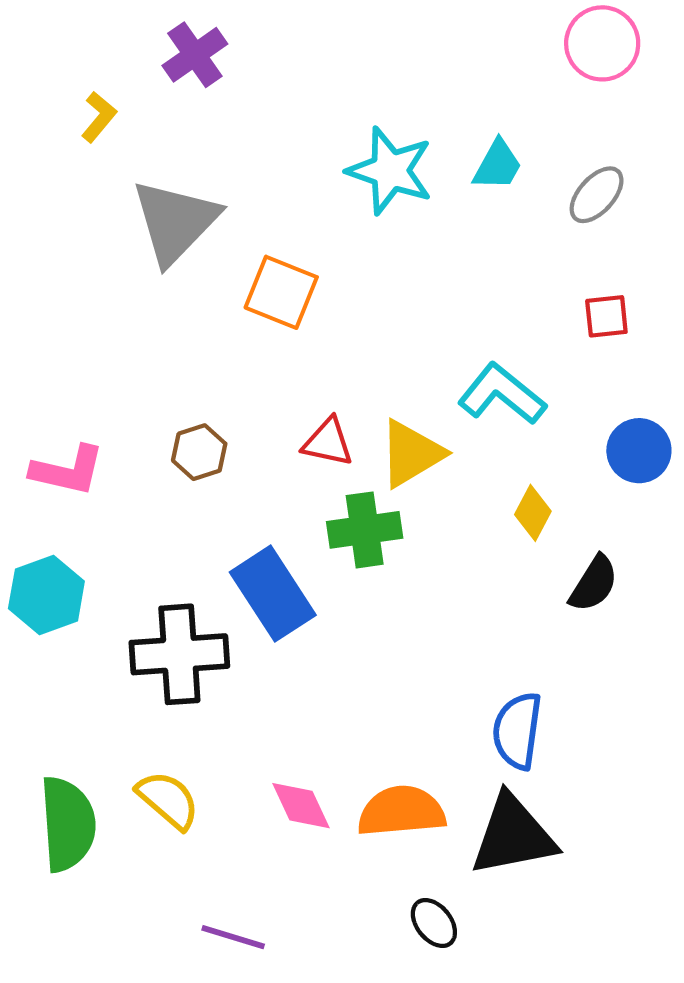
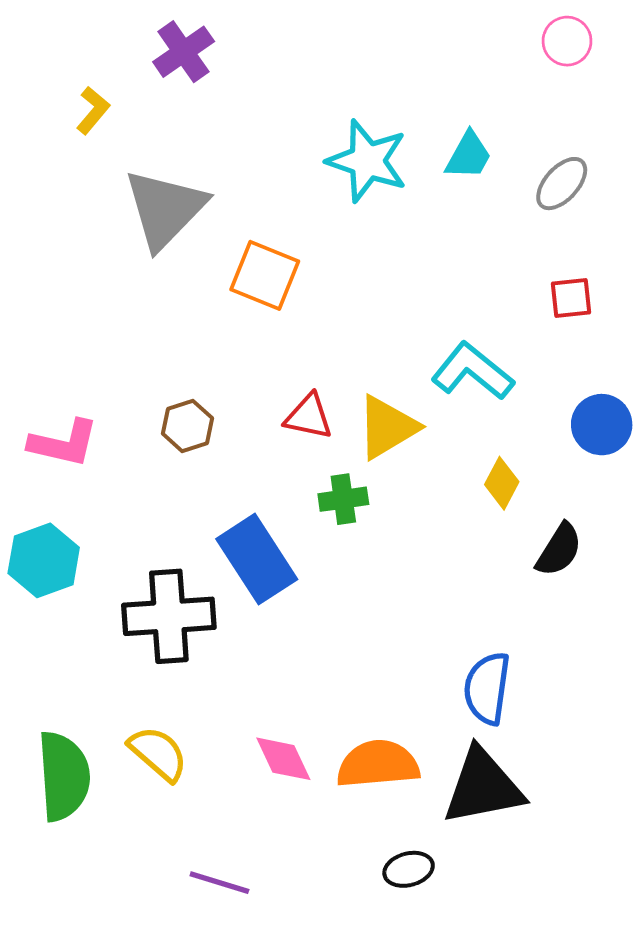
pink circle: (602, 43) -> (567, 41), size x0.7
green cross: (365, 530) -> (343, 499), size x0.7
black ellipse: (434, 923) -> (409, 869), turned -66

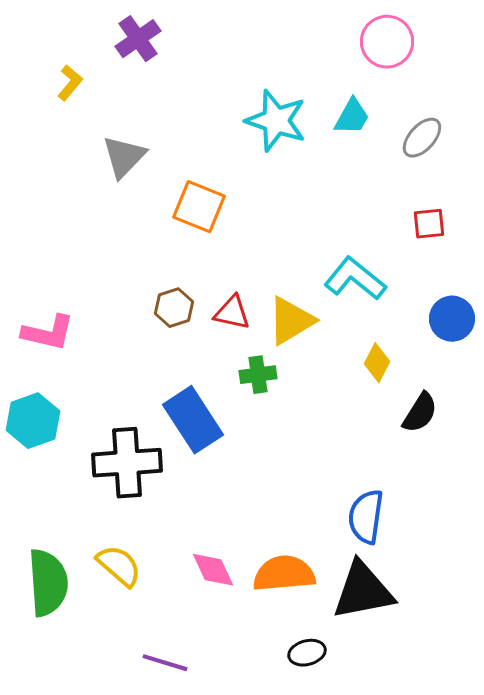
pink circle: (567, 41) -> (387, 42), moved, size x1.4
gray triangle: (165, 209) -> (124, 157), size x0.7
brown hexagon: (188, 426) -> (174, 308), moved

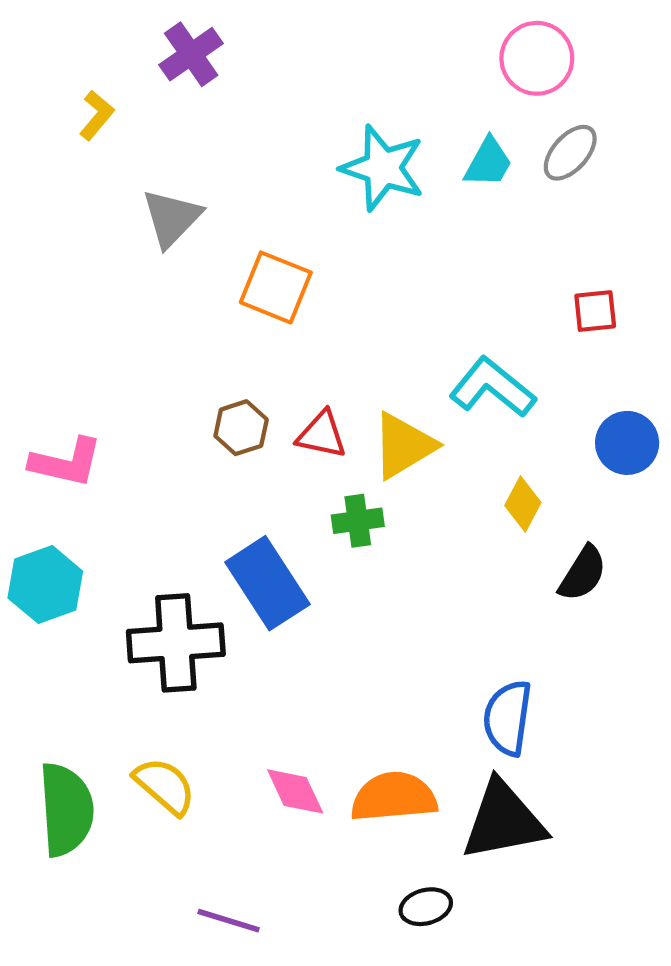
gray ellipse: (422, 138) -> (570, 153), moved

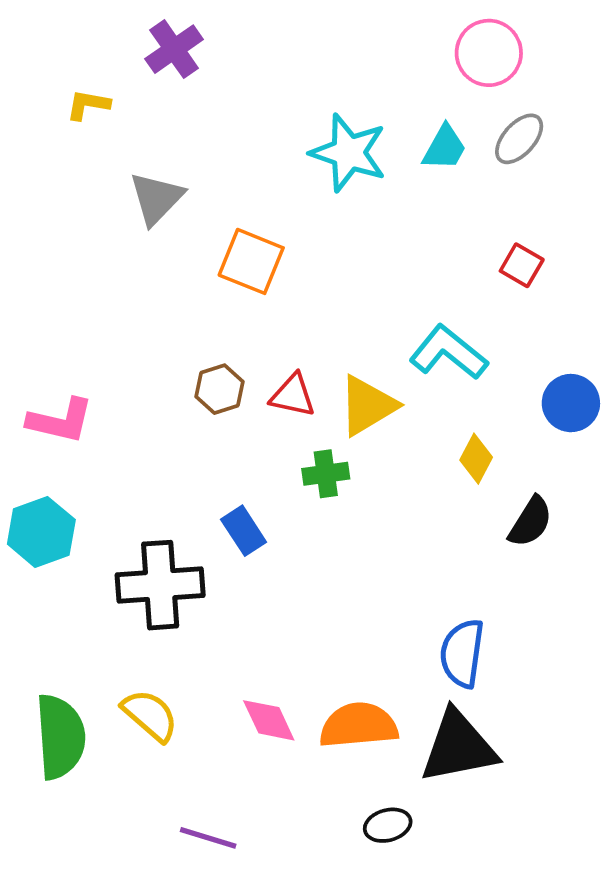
yellow L-shape: (97, 115) -> (88, 105), turned -120
red square: (595, 311) -> (522, 265), moved, turned 36
blue rectangle: (267, 583) -> (244, 531), size x0.6

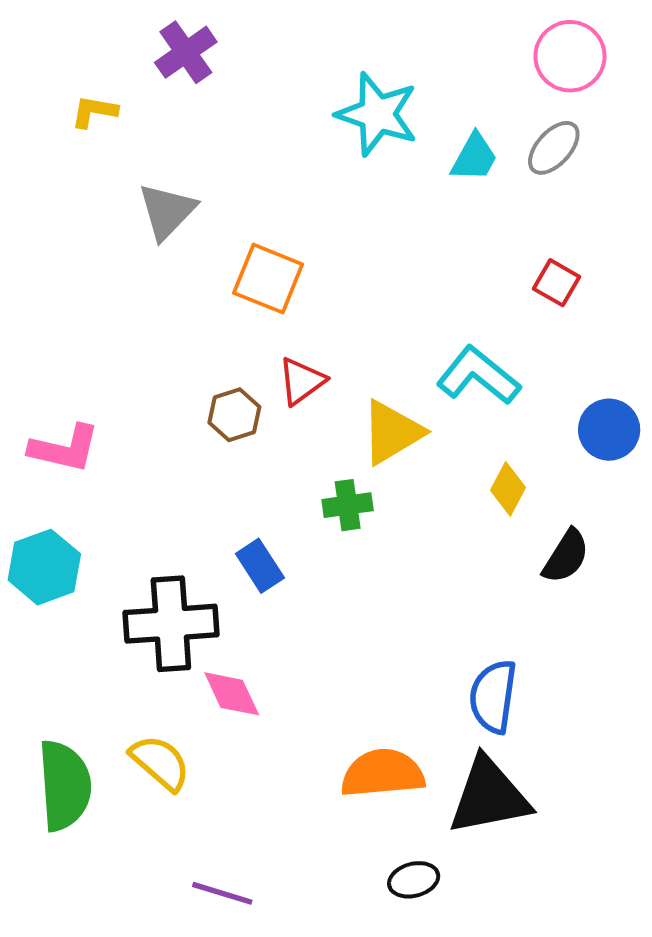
pink circle: (489, 53) -> (570, 56), moved
cyan star: (348, 153) -> (377, 114), moved
red triangle: (293, 395) -> (302, 381), moved, turned -48
pink diamond: (269, 720) -> (232, 694), moved

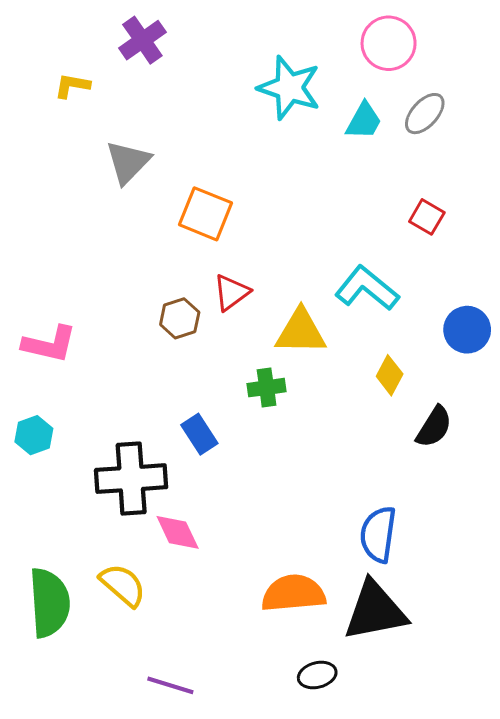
pink circle: (570, 56) -> (389, 43), moved
yellow triangle: (392, 432) -> (301, 332), turned 32
cyan hexagon: (44, 567) -> (34, 435), size x0.7

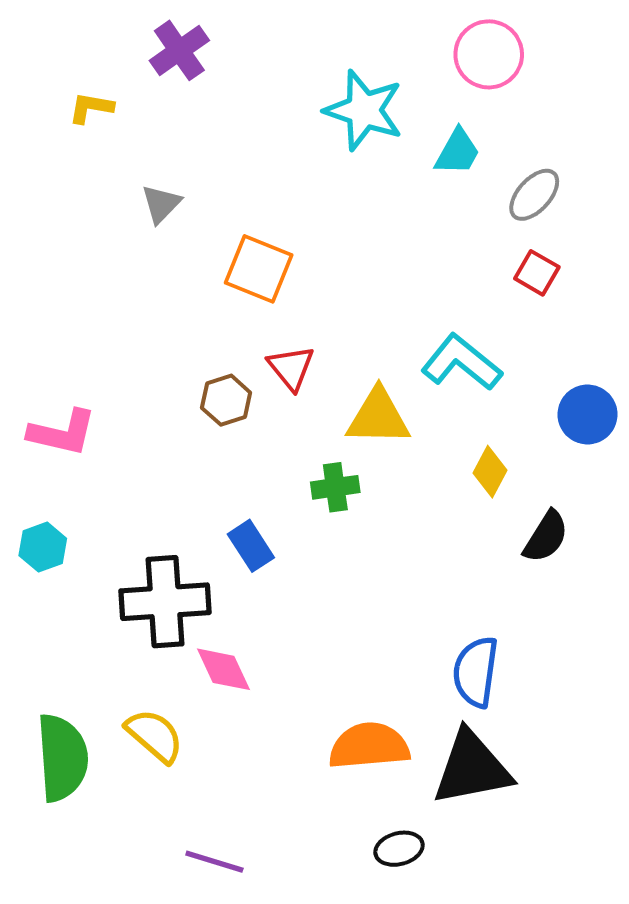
gray ellipse: (425, 114) -> (534, 195), moved
gray triangle: (128, 162) -> (161, 204), size x0.7
red triangle: (231, 292) -> (291, 368), turned -33

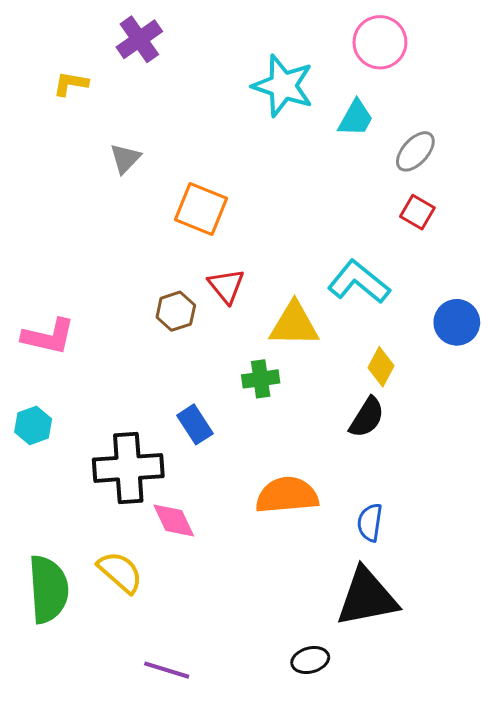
black semicircle: (546, 537) -> (367, 417), moved
blue semicircle: (476, 672) -> (370, 523), size x0.7
orange semicircle: (369, 746) -> (287, 495), moved

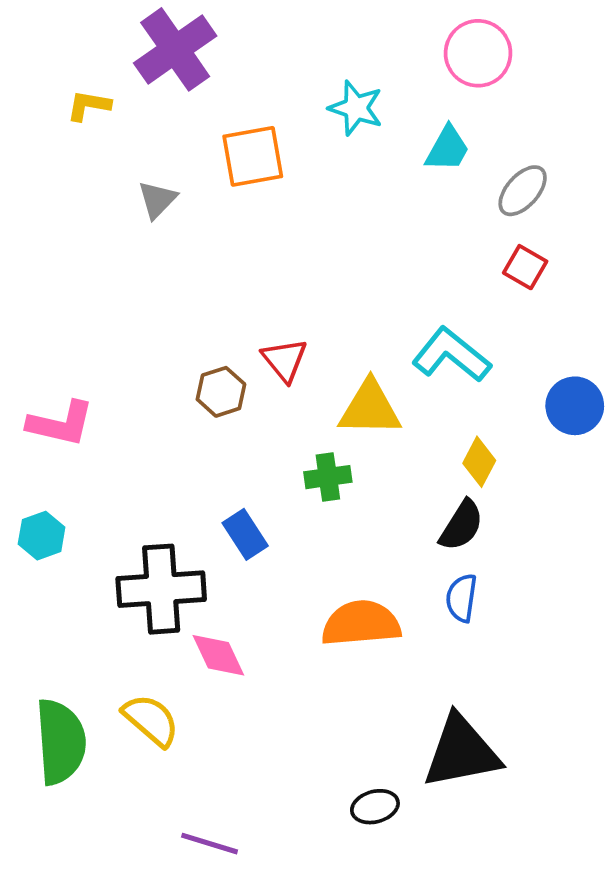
purple cross: (139, 39) -> (175, 49), size x1.4
cyan star: (283, 86) -> (356, 108), size x0.7
orange square: (201, 209) -> (253, 156), moved, turned -32
blue semicircle: (370, 523) -> (461, 598), moved
black ellipse: (310, 660) -> (375, 807), moved

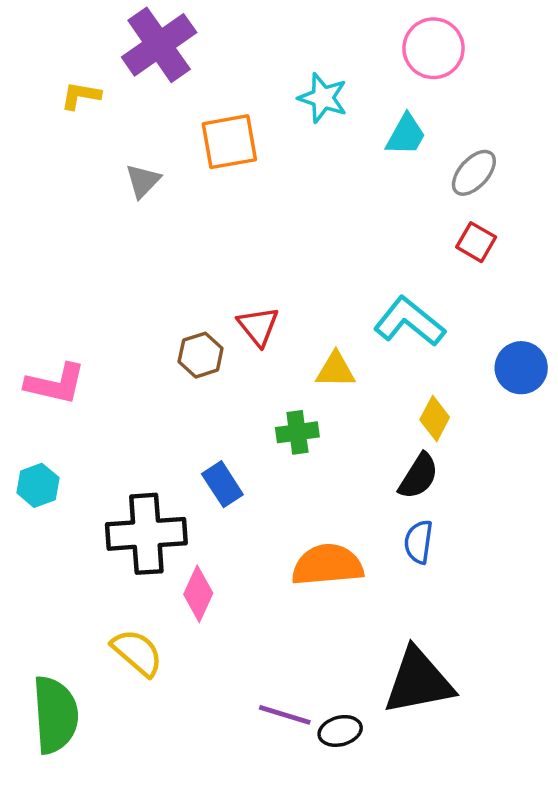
yellow triangle: (370, 408) -> (336, 370), size x0.7
pink diamond: (218, 655) -> (198, 594), turned 50
green semicircle: (61, 742) -> (55, 715), moved
purple line: (210, 844) -> (285, 715), moved

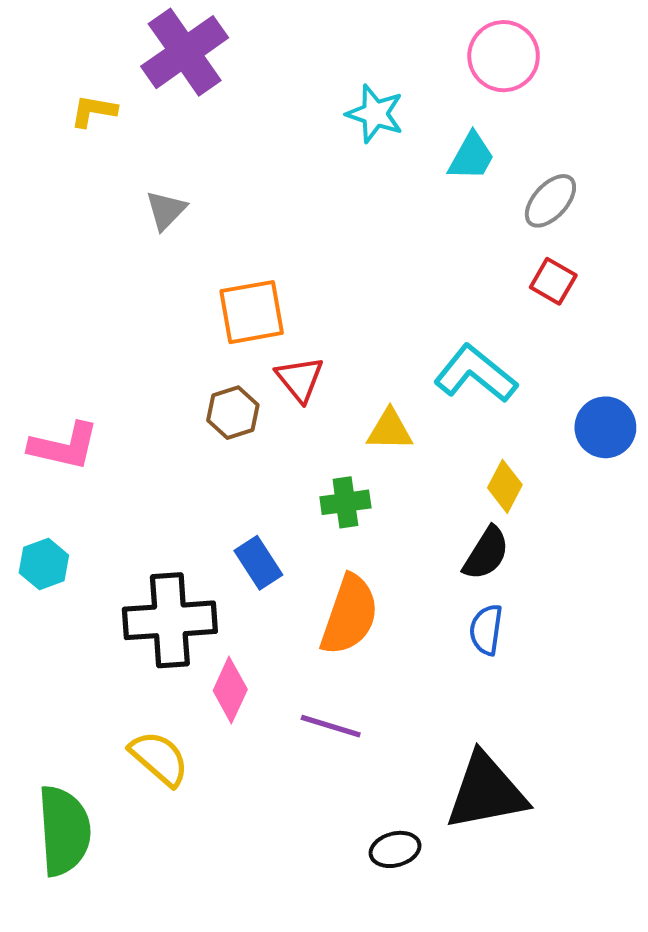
orange square: (229, 142) -> (252, 312), moved
orange semicircle: (327, 565) -> (349, 615), moved, turned 114
purple line: (285, 715) -> (331, 726), moved

